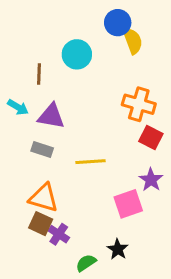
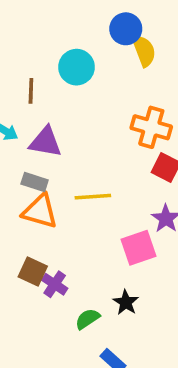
orange triangle: (44, 198) -> (40, 211), moved

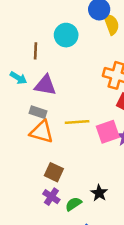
pink square: (139, 248) -> (108, 132), moved
brown square: (33, 271) -> (54, 172), moved
purple cross: (55, 284) -> (51, 197), moved

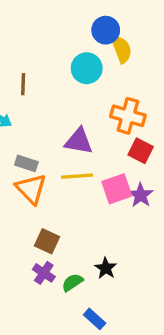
cyan circle: (66, 35) -> (87, 68), moved
purple triangle: (45, 85) -> (79, 141), moved
orange triangle: (42, 132) -> (31, 189), turned 30

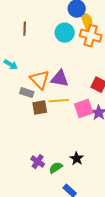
brown line: (23, 84) -> (25, 29), moved
orange cross: (128, 116) -> (91, 36), moved
orange triangle: (31, 189) -> (40, 80), moved
brown square: (47, 241) -> (40, 108), moved, turned -35

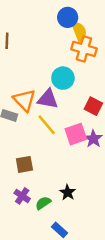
cyan circle: (65, 33) -> (63, 78), moved
yellow line: (59, 101) -> (47, 125), turned 54
brown square: (40, 108) -> (24, 164), moved

